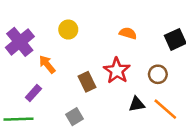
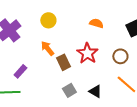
orange arrow: (47, 64) -> (47, 48), moved
black triangle: (137, 104) -> (95, 91), moved, turned 40
gray square: (75, 117) -> (69, 90), moved

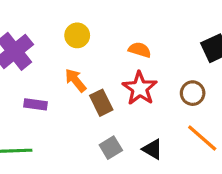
orange semicircle: (96, 23) -> (140, 50), moved
purple rectangle: (20, 71) -> (35, 104), moved, turned 56

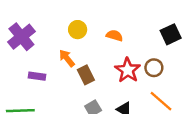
yellow circle: (77, 35) -> (78, 30), moved
red star: (140, 88) -> (128, 70), moved

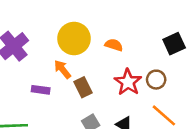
yellow circle: (78, 30) -> (74, 38), size x1.6
purple rectangle: (37, 76) -> (41, 90), moved

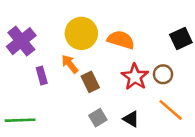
orange semicircle: (114, 45) -> (121, 40), size x1.5
purple rectangle: (41, 90) -> (42, 76), moved, turned 66

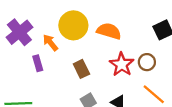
orange arrow: (70, 64) -> (50, 43), moved

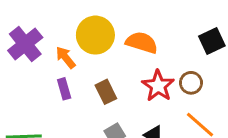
purple rectangle: (38, 63) -> (64, 89), moved

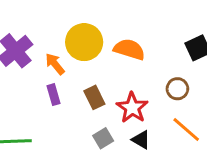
red star: (158, 86) -> (132, 108), moved

